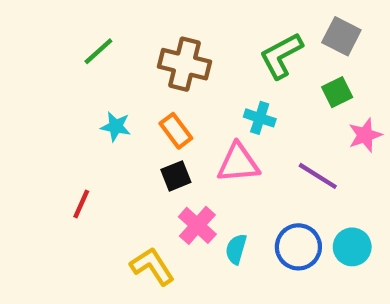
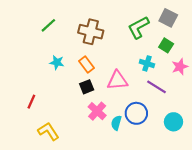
green square: (337, 92) -> (166, 45), turned -32
cyan cross: (260, 118) -> (147, 63), moved
red line: (81, 204) -> (31, 102), moved
blue circle: (298, 247) -> (136, 113), moved
yellow L-shape: (152, 266) -> (48, 131), moved

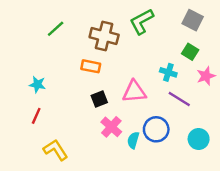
green L-shape: (139, 27) -> (142, 21), moved
cyan star: (57, 62) -> (37, 84), moved
orange rectangle: (87, 65) -> (91, 66), moved, turned -42

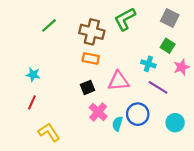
orange rectangle: (91, 66) -> (91, 59), moved

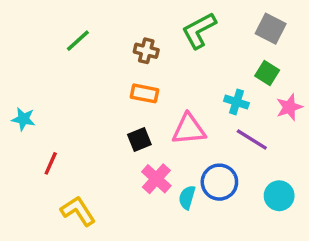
brown cross: (92, 32) -> (146, 51), size x0.6
cyan star: (33, 75) -> (23, 119), moved

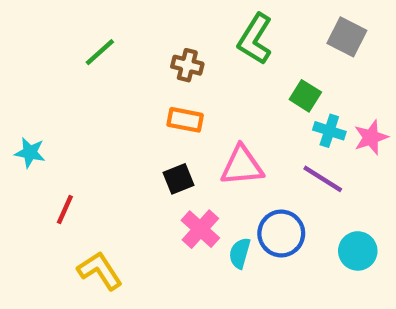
green L-shape: (199, 30) -> (255, 39), turned -30
green square: (267, 73) -> (305, 96), moved
cyan cross: (236, 102) -> (329, 131), moved

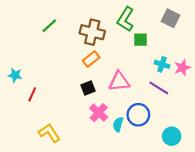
brown cross: (187, 65) -> (92, 32), size x1.6
green square: (305, 96) -> (141, 40), moved, turned -32
orange rectangle: (185, 120) -> (91, 59), turned -49
red line: (65, 209) -> (32, 94), moved
cyan circle: (358, 251) -> (172, 136), moved

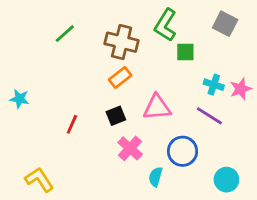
red line: (32, 94) -> (72, 124), moved
cyan semicircle: (118, 124) -> (156, 177), moved
yellow L-shape: (49, 133) -> (39, 180), moved

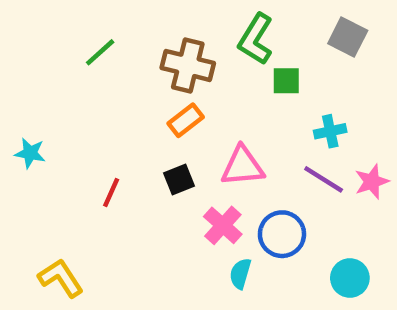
cyan cross: (214, 85) -> (330, 131), turned -30
pink star: (241, 89) -> (372, 182), moved
pink cross: (130, 148) -> (223, 225), moved

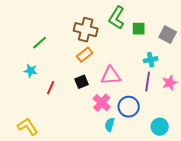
gray square: (348, 37) -> (168, 35), moved
green line: (100, 52) -> (40, 43), moved
green square: (286, 81) -> (139, 29), moved
cyan star: (30, 153) -> (31, 71), moved
purple line: (324, 179) -> (148, 82), turned 66

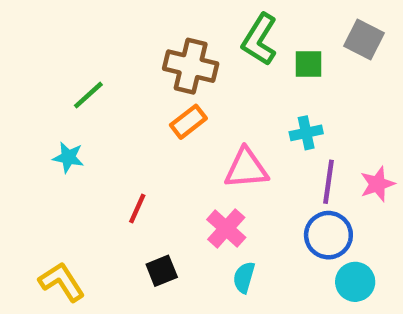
gray square: (168, 35) -> (364, 39), moved
cyan cross: (151, 60) -> (306, 133), moved
black square: (82, 82) -> (162, 271), moved
red line: (51, 88) -> (137, 208), moved
blue circle: (129, 107) -> (328, 235), moved

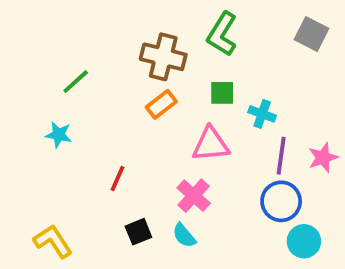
green square: (308, 64) -> (222, 93), moved
cyan cross: (306, 133) -> (262, 114), turned 32
cyan semicircle: (244, 277) -> (184, 236), moved, turned -56

